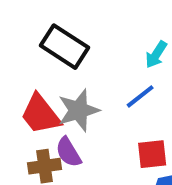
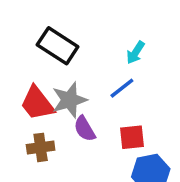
purple semicircle: (68, 152) -> (85, 129), moved

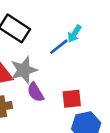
blue line: (122, 88) -> (59, 47), moved

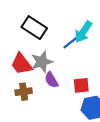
cyan arrow: (74, 34) -> (83, 32), size x1.5

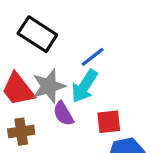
cyan arrow: (83, 32) -> (84, 86), moved

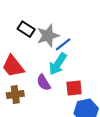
black rectangle: (37, 34) -> (26, 29), size x0.7
gray star: (49, 86) -> (48, 36), moved

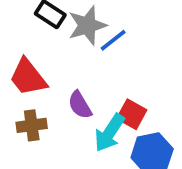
cyan arrow: (58, 64) -> (109, 133), moved
red square: (74, 88) -> (132, 114), turned 35

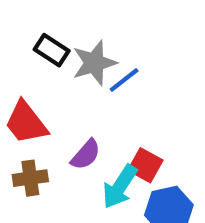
purple semicircle: (80, 105) -> (86, 155), turned -108

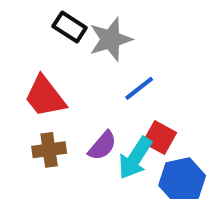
blue line: (124, 80) -> (139, 88), moved
purple semicircle: (86, 155) -> (102, 146), moved

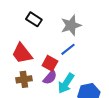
gray star: (110, 39) -> (71, 25), moved
red square: (160, 138) -> (50, 63), moved

